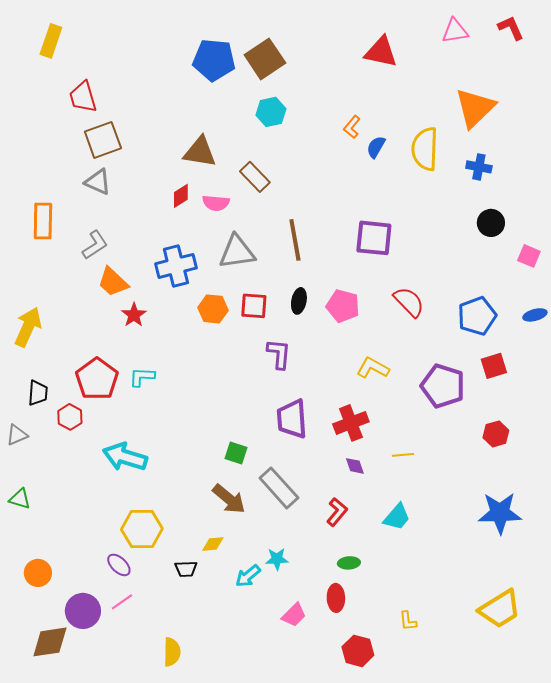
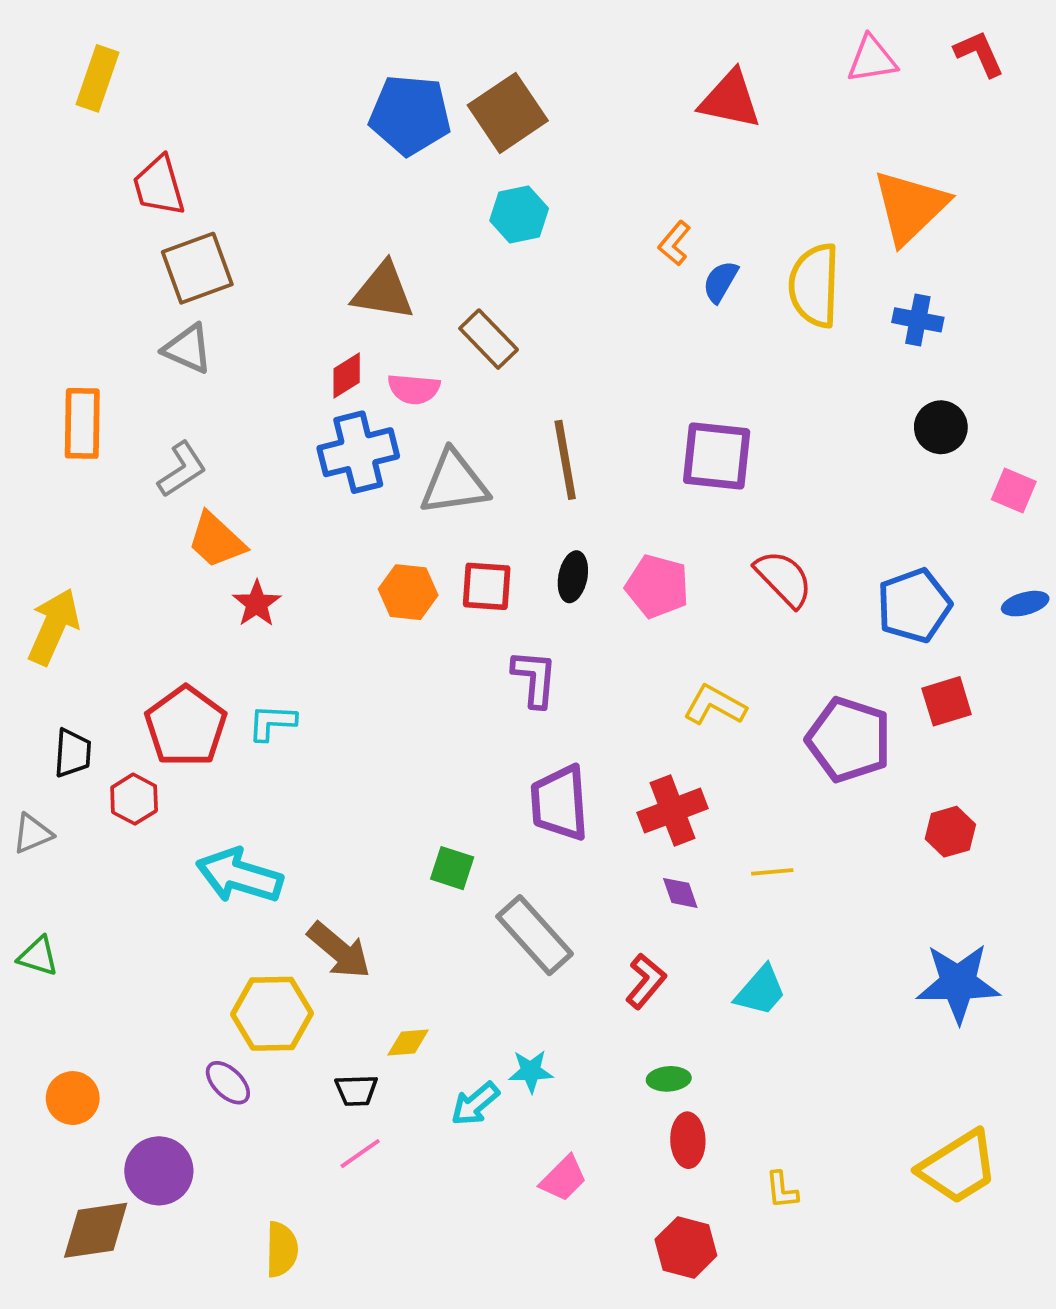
blue cross: (176, 266) -> (358, 452), moved
brown arrow: (229, 499) -> (339, 950), moved
red ellipse: (336, 598) -> (688, 1140), moved
pink line: (122, 602) -> (360, 1154), moved
yellow semicircle: (172, 652) -> (282, 1249), moved

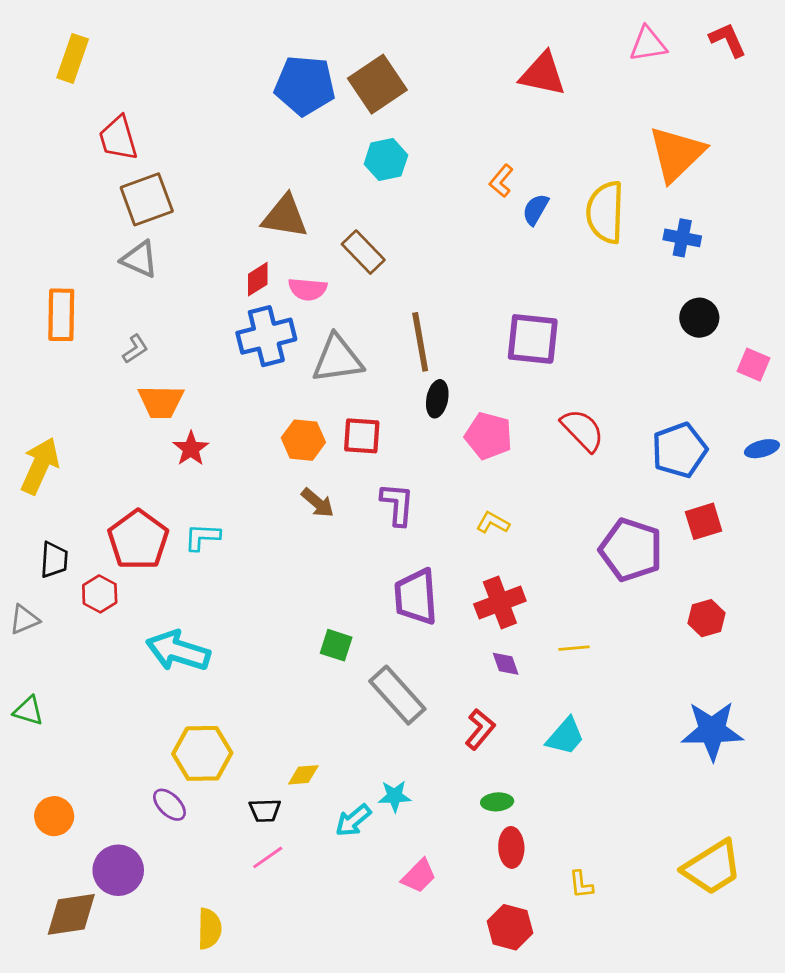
gray L-shape: (182, 469) -> (135, 349), size x0.7
orange trapezoid: (216, 540) -> (161, 402), turned -42
black ellipse: (573, 577) -> (437, 399), moved
yellow L-shape: (715, 705) -> (493, 523), moved, size x0.7
brown arrow: (339, 950) -> (318, 503), moved, size x0.7

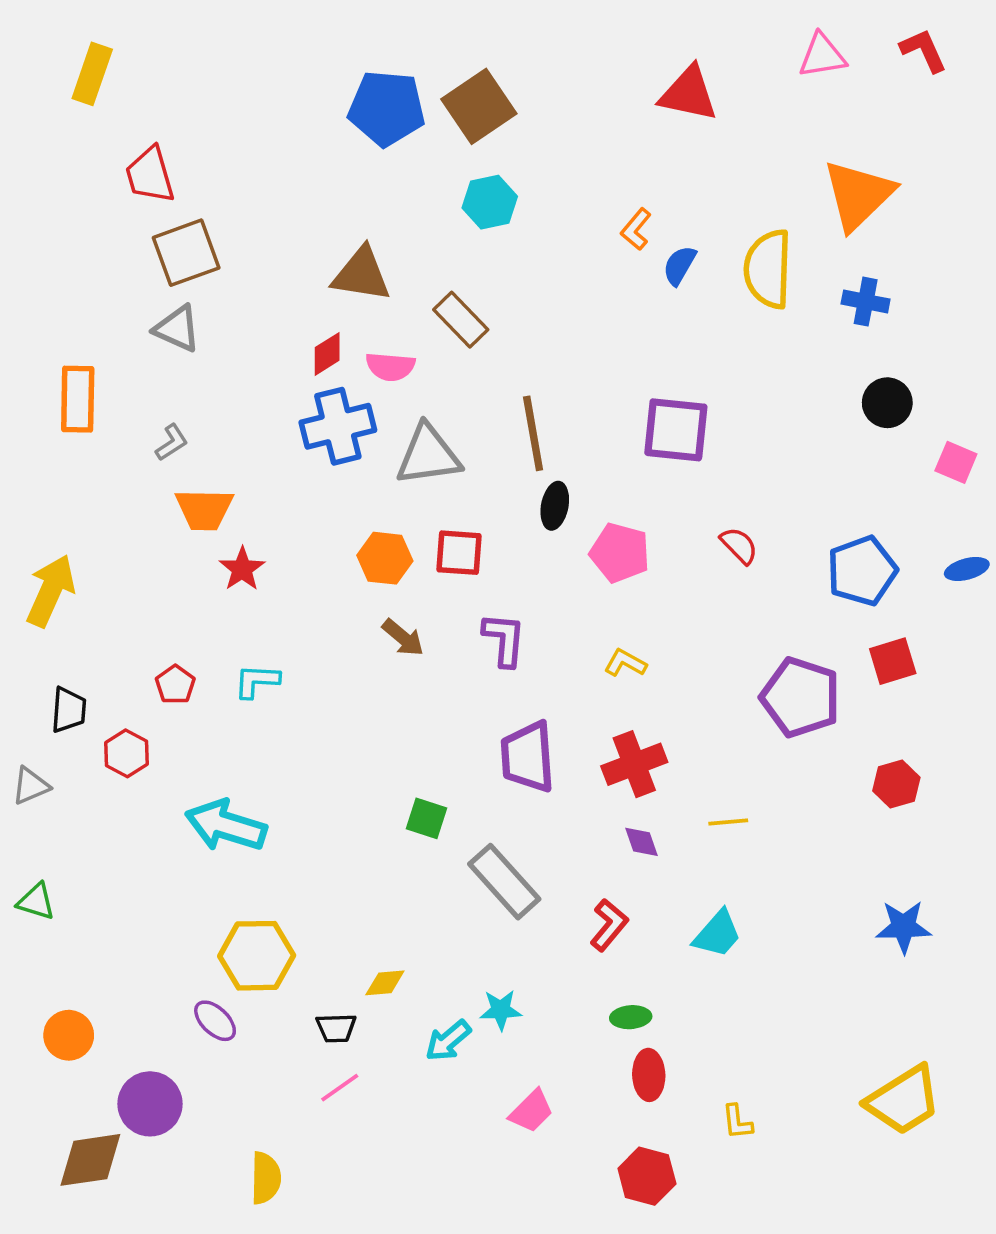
red semicircle: (583, 430) -> (739, 545), size x0.7
red pentagon: (138, 540) -> (175, 685), size x0.5
blue star: (712, 731) -> (904, 927), size x0.7

